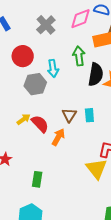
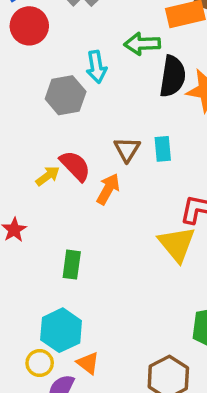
red circle: (23, 56) -> (29, 26), moved
green arrow: (79, 56) -> (142, 44), turned -84
yellow arrow: (24, 119) -> (48, 176), moved

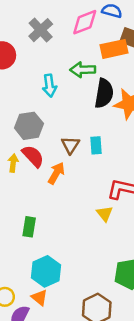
gray hexagon: (66, 95) -> (29, 126), moved
yellow arrow: (48, 176) -> (13, 163), turned -48
yellow triangle: (177, 244) -> (105, 214), size x0.6
cyan hexagon: (61, 330) -> (46, 271), moved

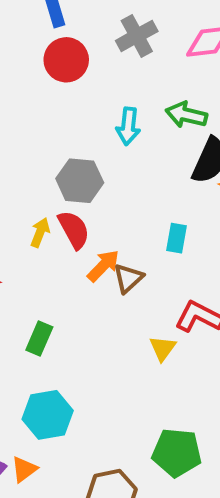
brown triangle: (70, 145) -> (128, 278), moved
orange triangle: (39, 298) -> (24, 469), moved, turned 30

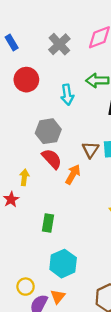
red circle: (66, 60) -> (26, 80), moved
yellow arrow: (40, 232) -> (24, 177), moved
brown triangle: (128, 278) -> (91, 150), moved

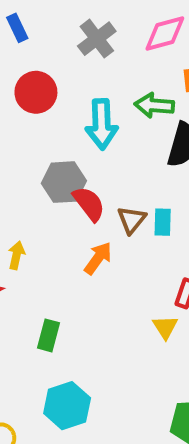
cyan arrow: (67, 95) -> (102, 124), size x1.4
red semicircle: (52, 159) -> (89, 204), moved

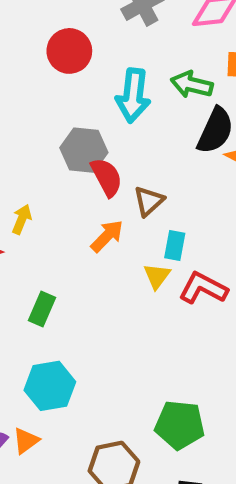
cyan rectangle: (163, 222) -> (175, 245), moved
yellow triangle: (165, 327) -> (157, 276), moved

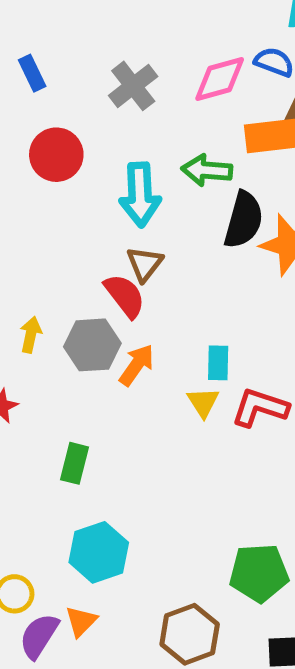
gray hexagon: (84, 150) -> (92, 345), moved
brown triangle: (149, 201) -> (145, 264), moved
yellow arrow: (22, 219) -> (31, 335), moved

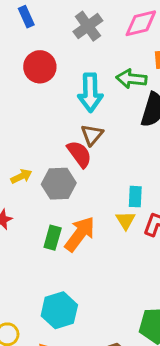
yellow arrow: (31, 335) -> (21, 176), turned 50
orange arrow: (137, 365) -> (80, 234), moved, size x1.4
green rectangle: (74, 463) -> (53, 238), moved

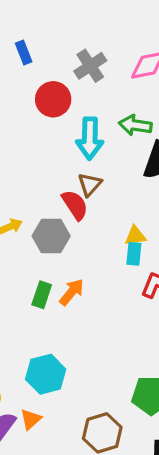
red circle: (40, 67) -> (53, 99), moved
yellow triangle: (126, 220) -> (135, 236), moved, turned 50
orange arrow: (80, 234) -> (72, 292), size x0.7

